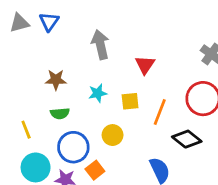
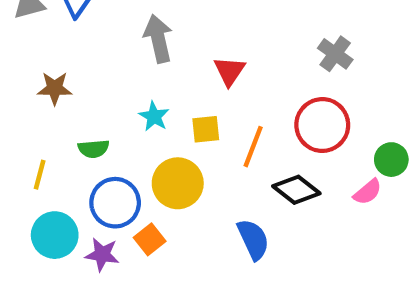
brown star: (56, 80) -> (55, 88), moved
cyan star: (98, 93) -> (154, 116), turned -30
yellow line: (26, 130) -> (40, 175), turned 36
yellow circle: (113, 135) -> (178, 183), size x1.5

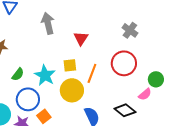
cyan star: (154, 116) -> (45, 75), moved, size x1.5
green semicircle: (94, 149) -> (18, 74), turned -48
yellow circle: (178, 183) -> (72, 90), moved
black diamond: (296, 190) -> (125, 110), moved

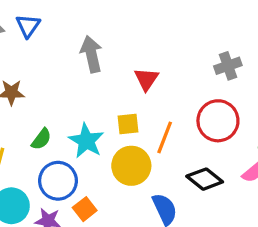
gray cross: (130, 30) -> (228, 66), turned 35
black diamond: (125, 110) -> (205, 179), moved

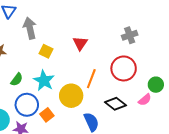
gray arrow: (91, 54) -> (30, 28), moved
yellow square: (128, 124) -> (46, 51), moved, turned 32
orange square: (85, 209) -> (47, 115), moved

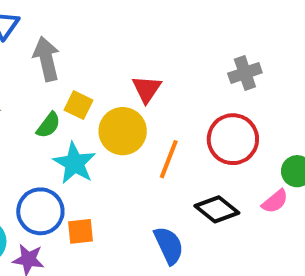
green semicircle: (17, 80) -> (48, 125), moved
yellow circle: (71, 96) -> (123, 131), moved
orange square: (47, 115) -> (81, 231), turned 32

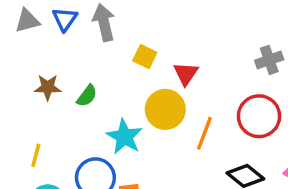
gray arrow: (46, 59) -> (104, 22), moved
yellow square: (79, 105) -> (145, 57), moved
green semicircle: (48, 125) -> (87, 96), moved

